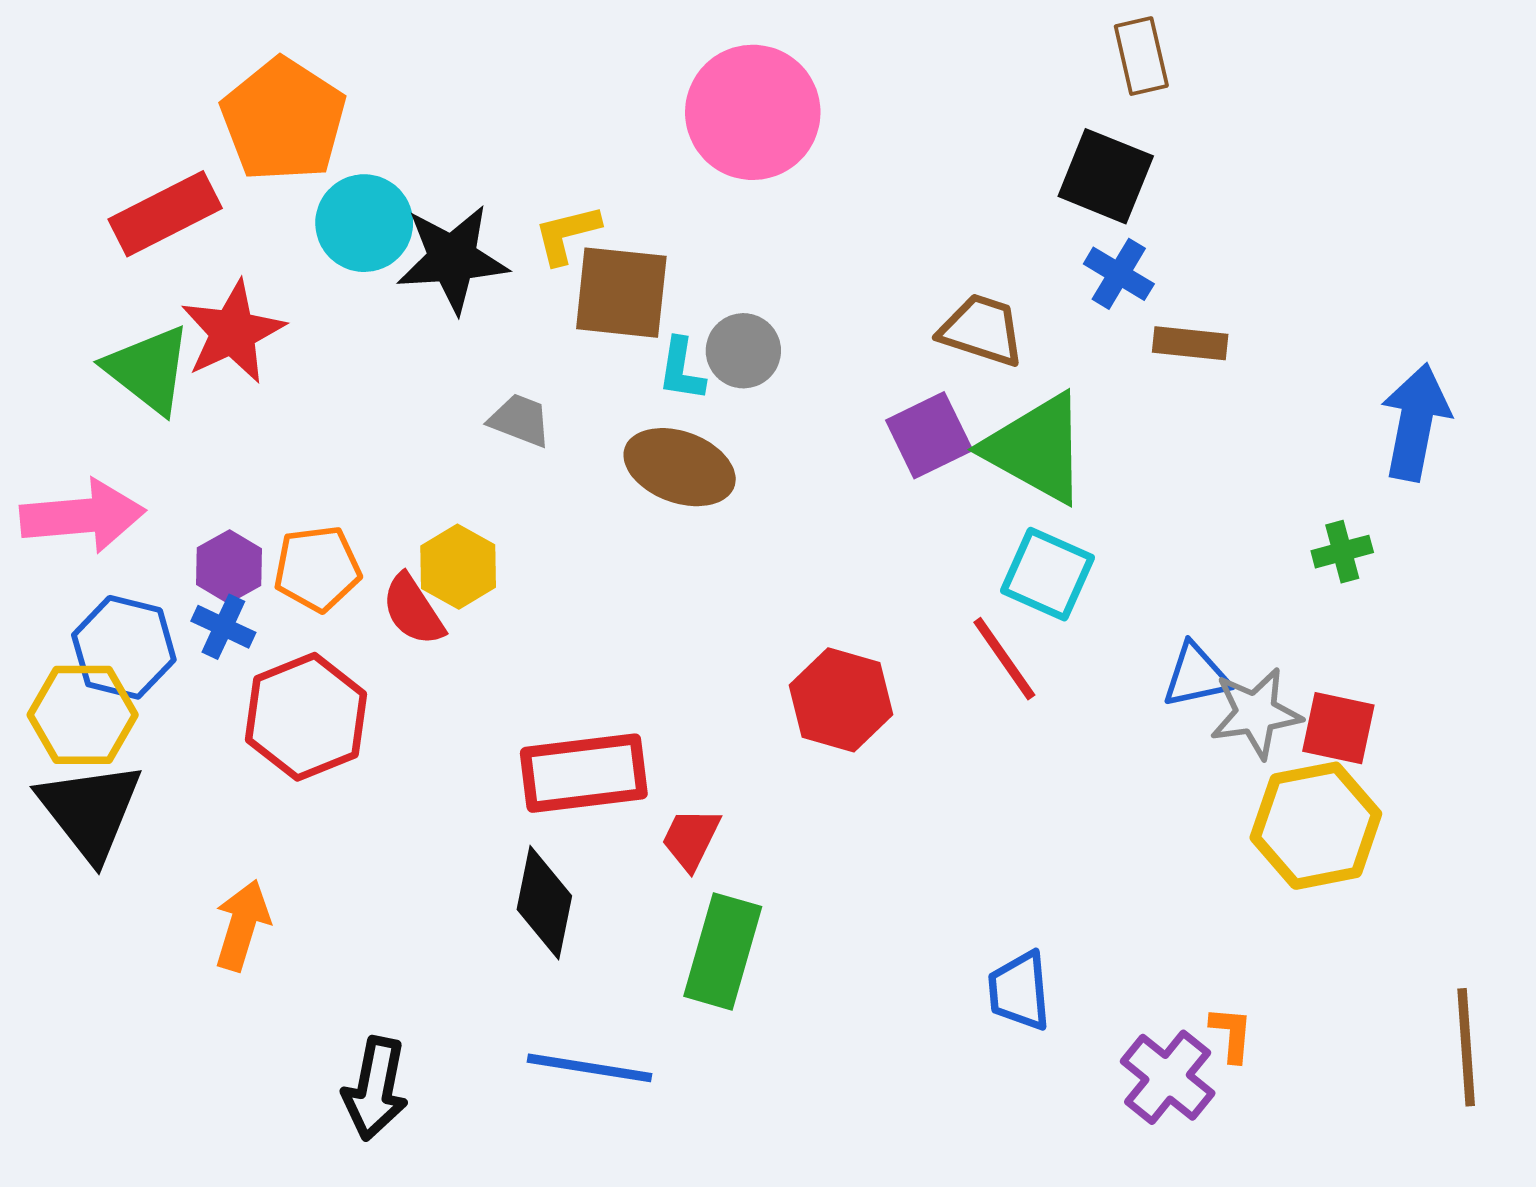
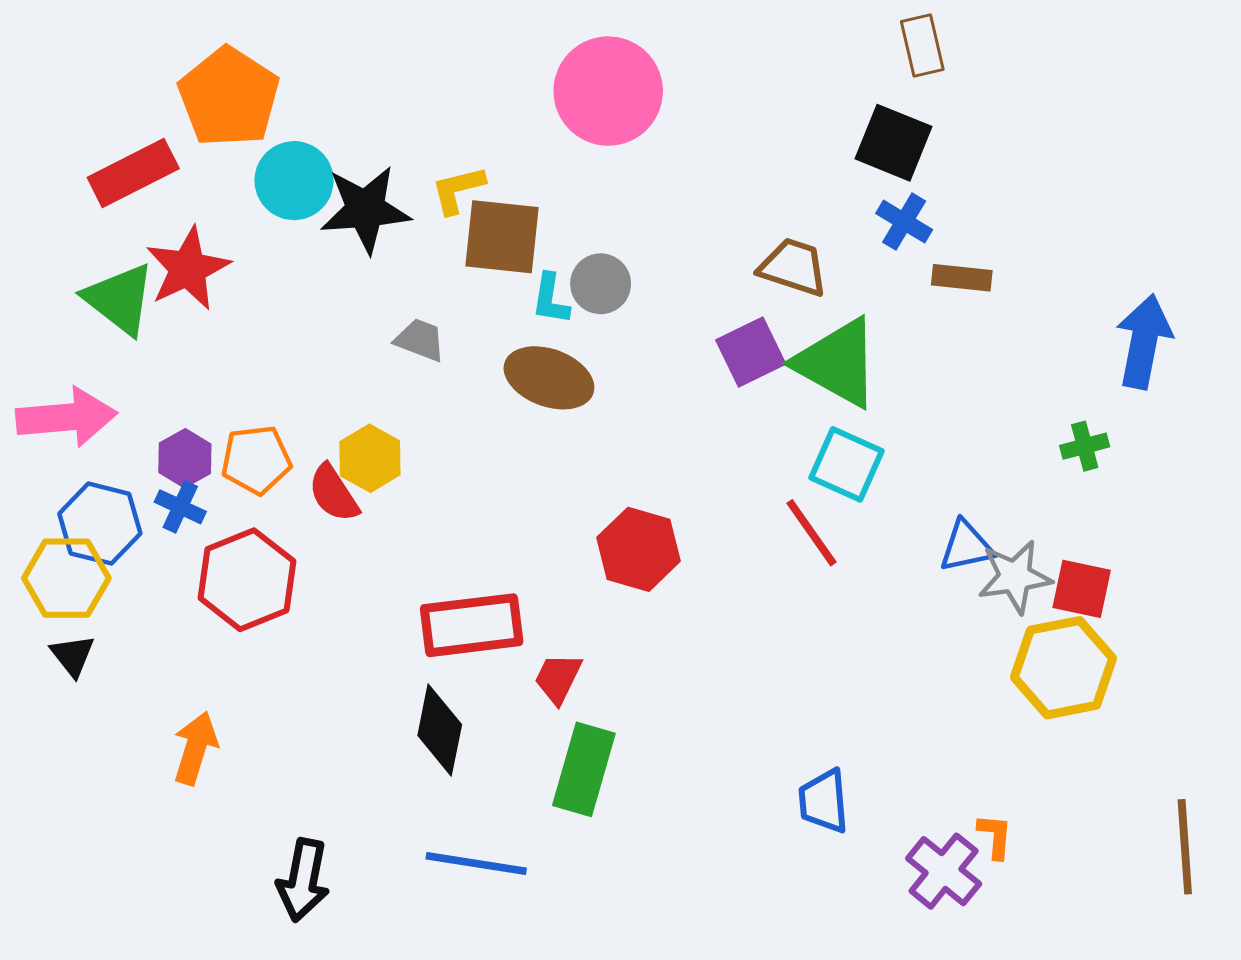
red hexagon: (841, 700) -> (639, 549), moved
black triangle: (90, 811) -> (73, 656), size x0.5

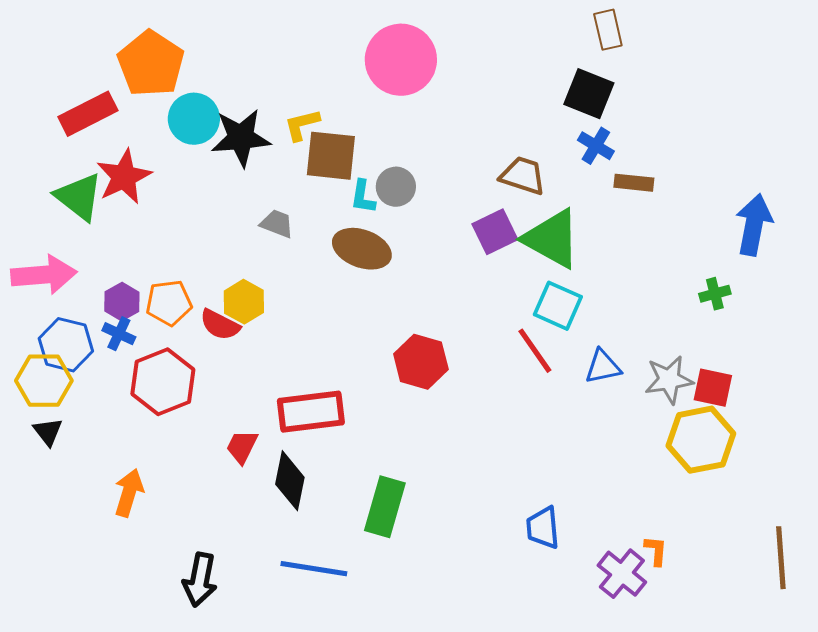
red semicircle: (334, 493) -> (220, 325), turned -30
blue triangle: (966, 546) -> (603, 367), moved
red trapezoid: (558, 678) -> (242, 447), moved

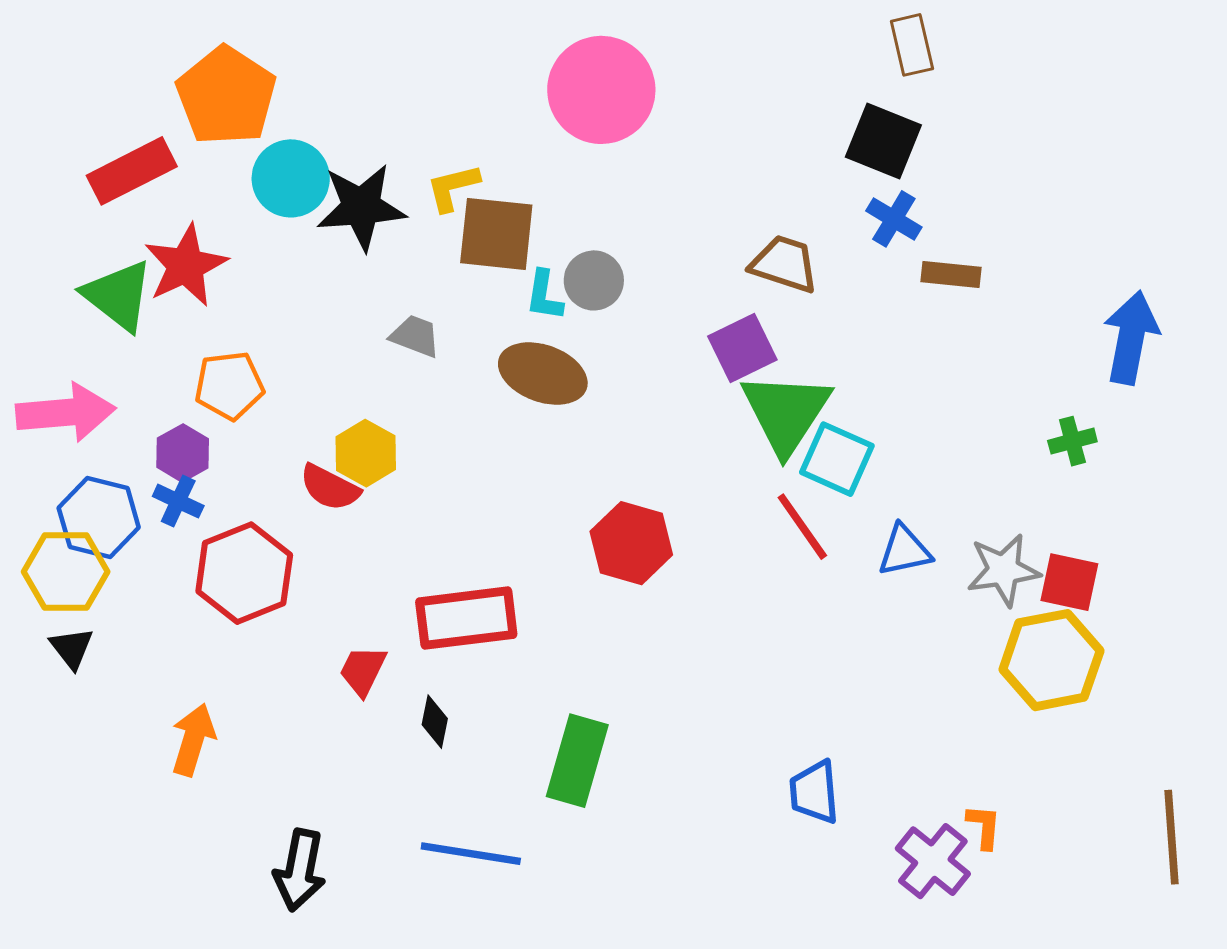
green triangle: (552, 239) -> (786, 413), moved, turned 34
orange pentagon: (169, 303) -> (229, 386), moved
black diamond: (290, 481) -> (435, 722), size x0.6

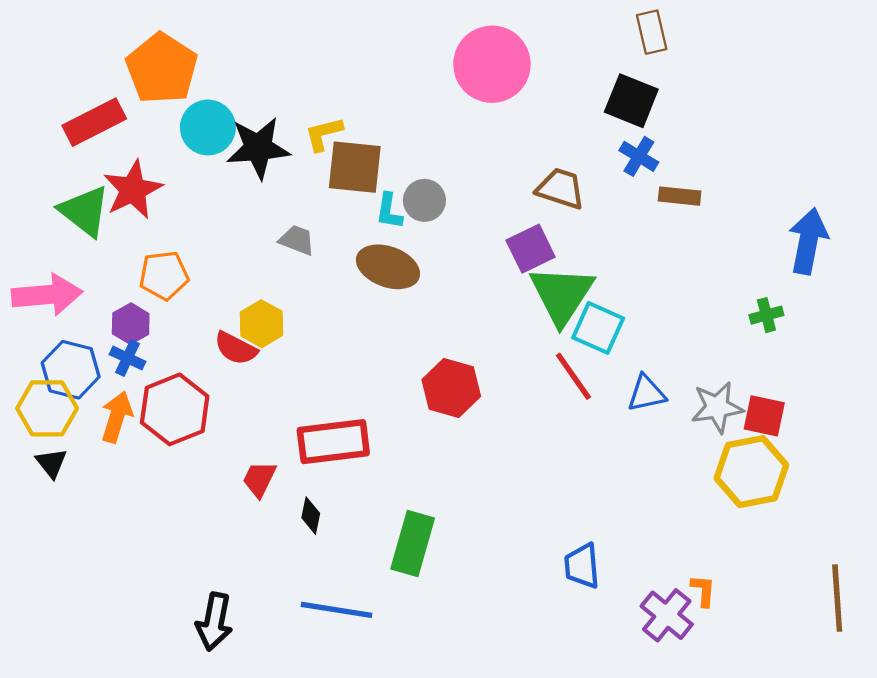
pink circle: (601, 90) -> (492, 64), moved
orange arrow: (193, 740) -> (117, 417), moved

